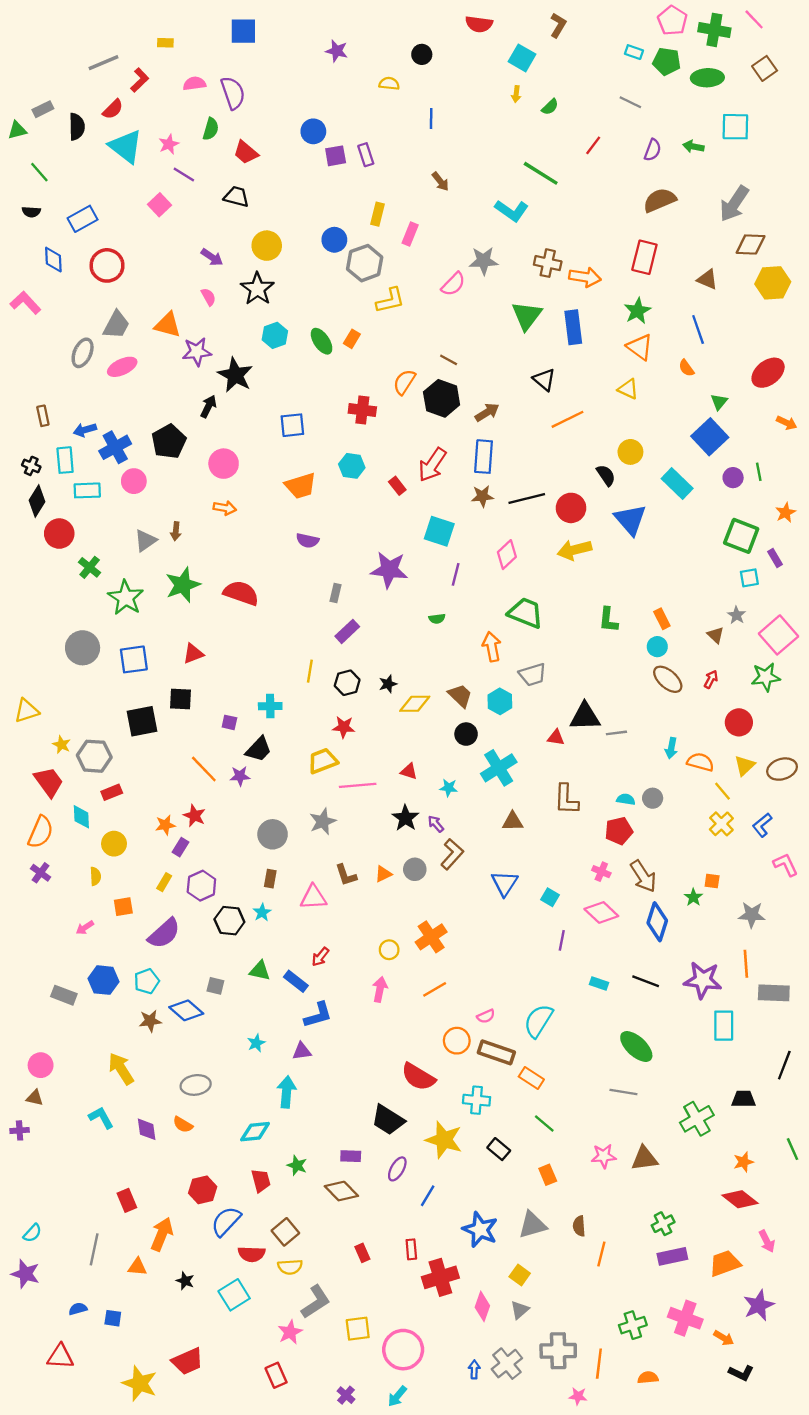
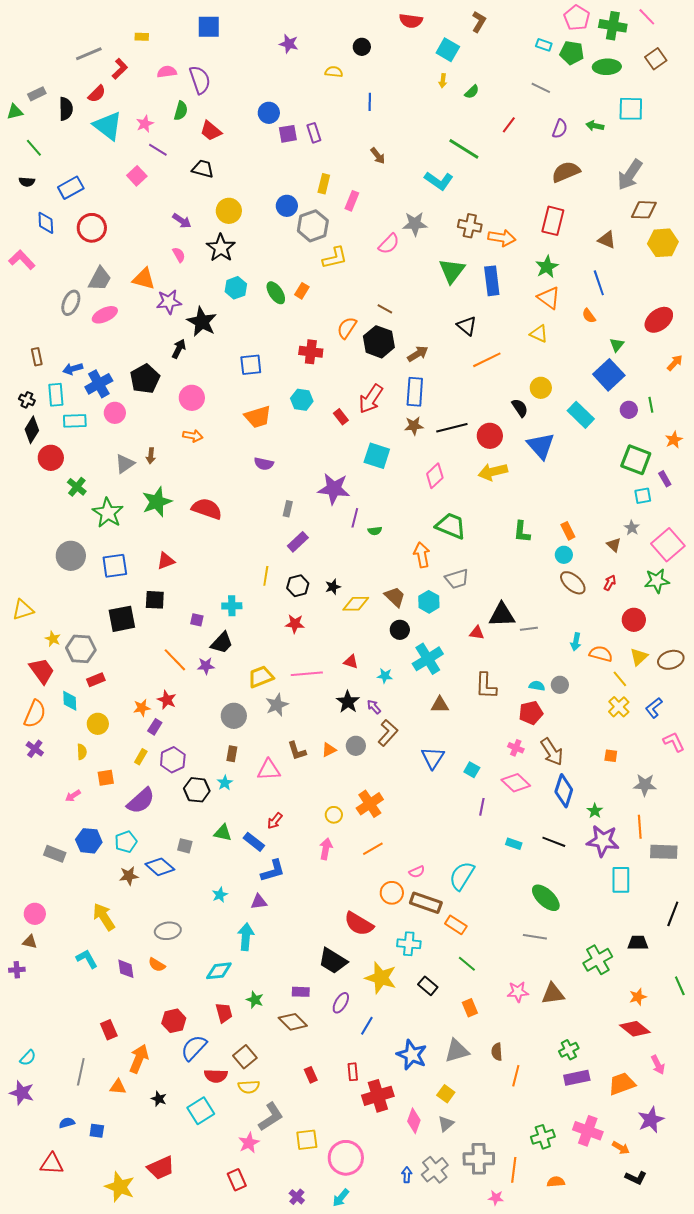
orange arrow: (787, 423) -> (675, 363), turned -72
purple line: (456, 574) -> (355, 518), moved
yellow trapezoid: (323, 761) -> (261, 677), moved
green star: (693, 897) -> (595, 811), moved

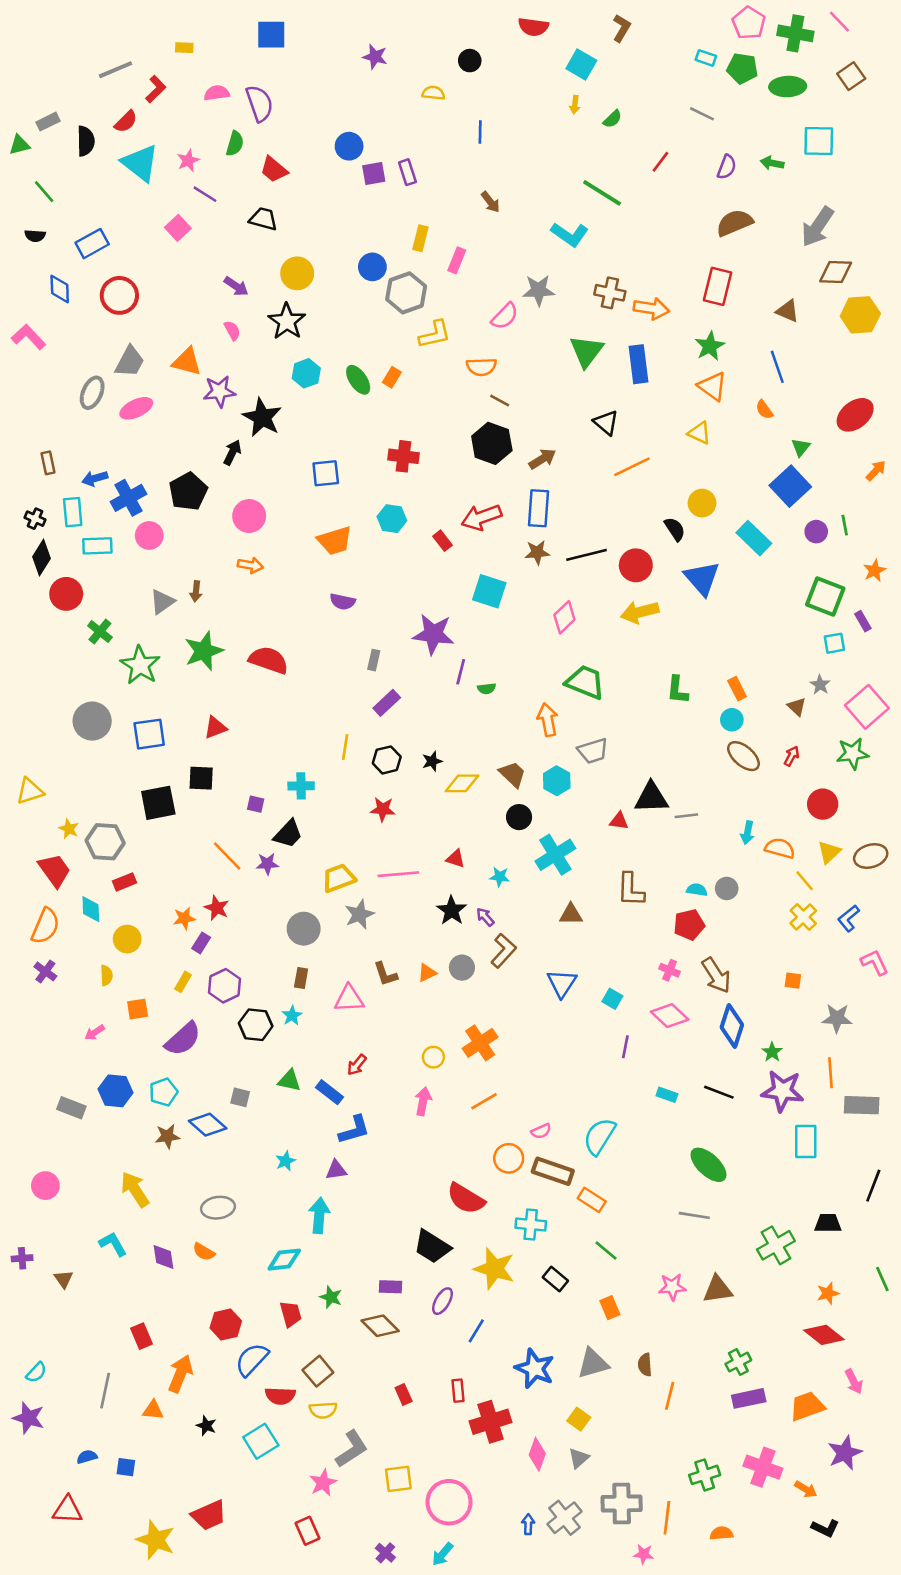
orange semicircle: (347, 328) -> (481, 367), moved, turned -125
red arrow: (371, 399) -> (481, 517), turned 36
brown triangle: (30, 942) -> (64, 1279), moved, turned 42

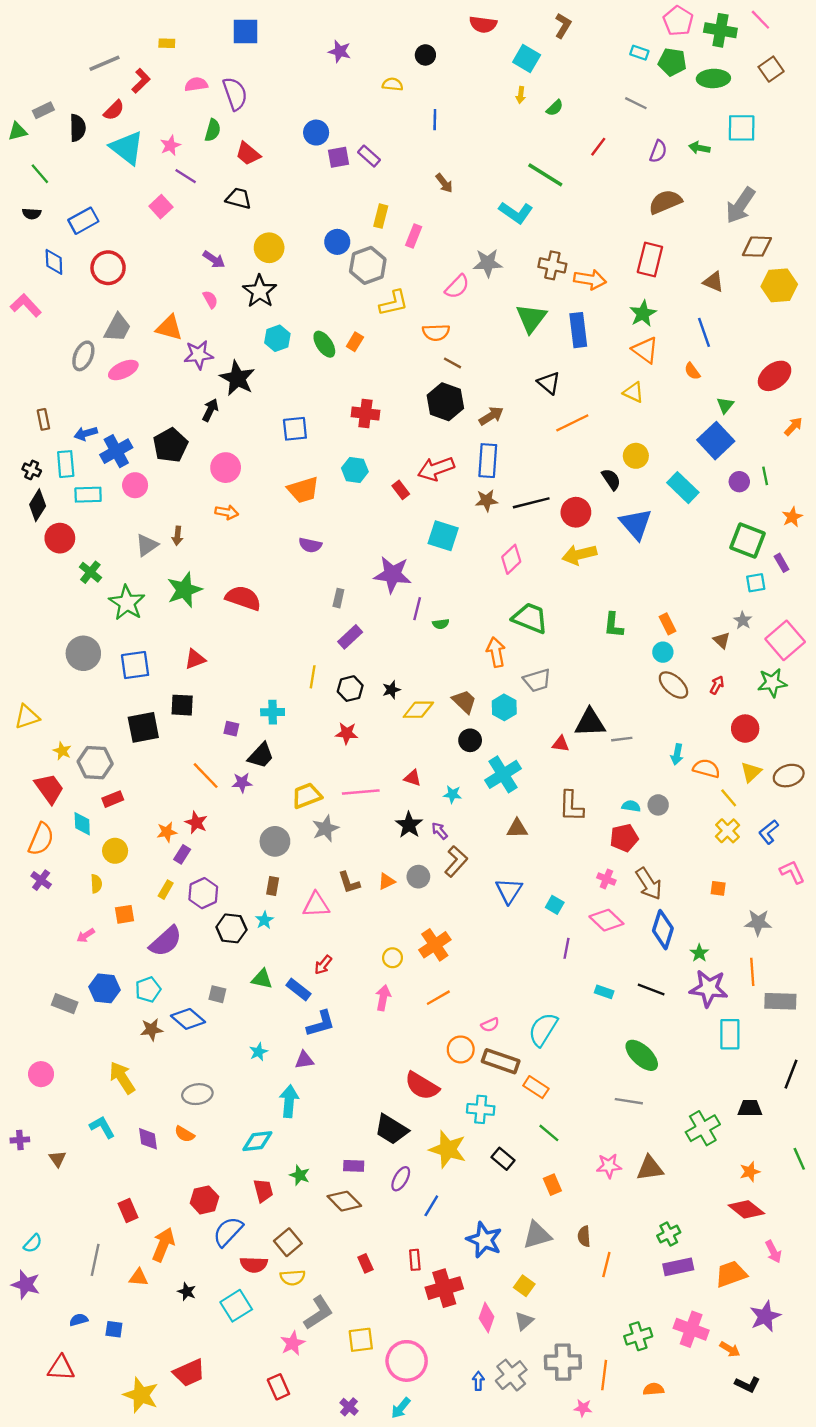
purple rectangle: (407, 172) -> (369, 156), turned -30

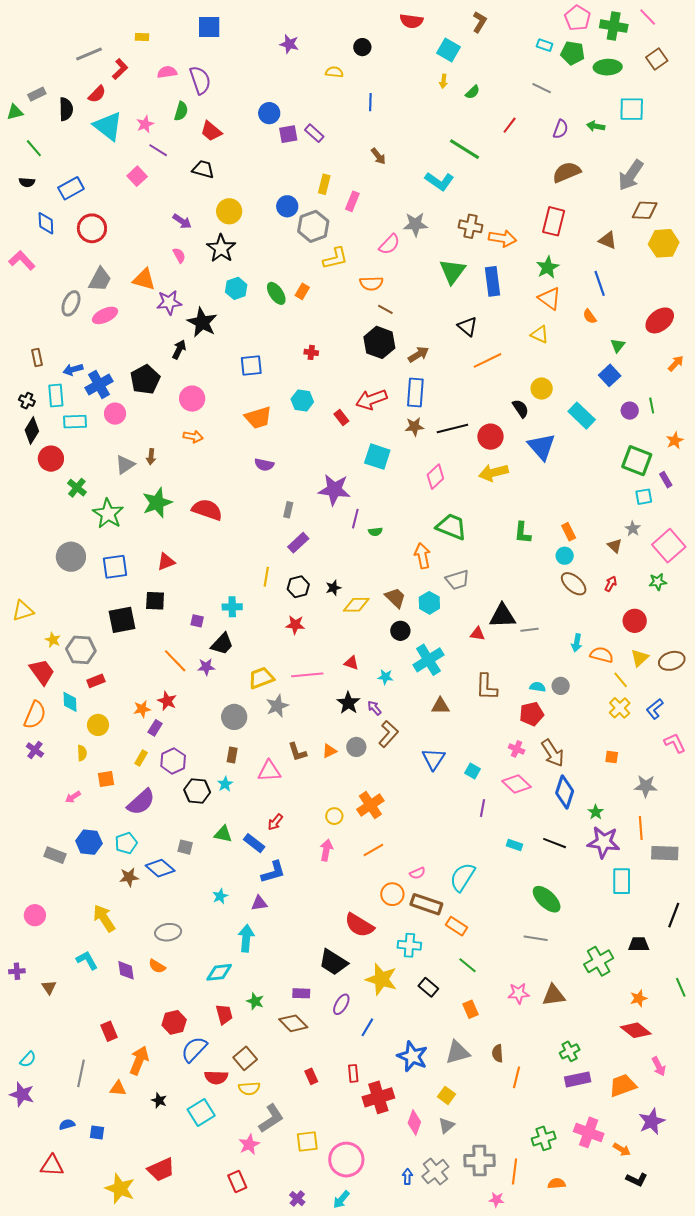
red cross: (365, 414) -> (311, 352), size x0.6
blue square: (716, 441) -> (610, 375), size x0.7
green star: (772, 683) -> (658, 582), size x0.7

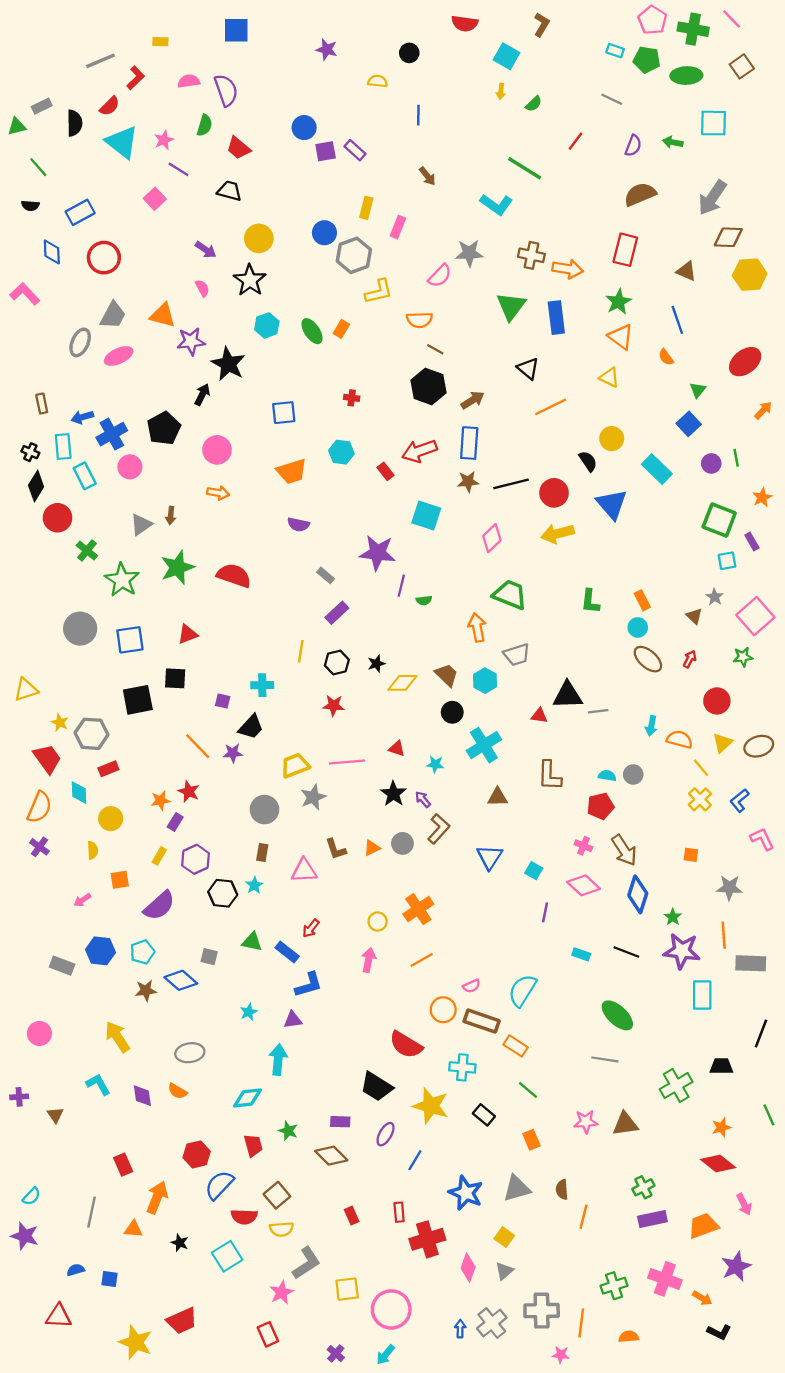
cyan rectangle: (75, 422) -> (85, 476), turned 65
gray rectangle: (288, 510) -> (326, 575), turned -63

